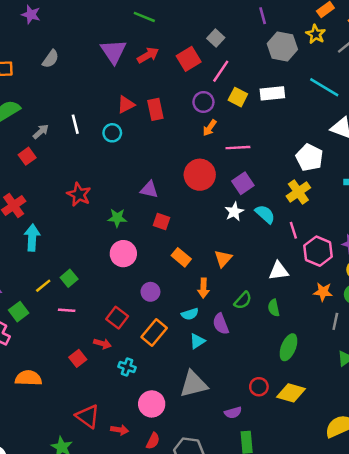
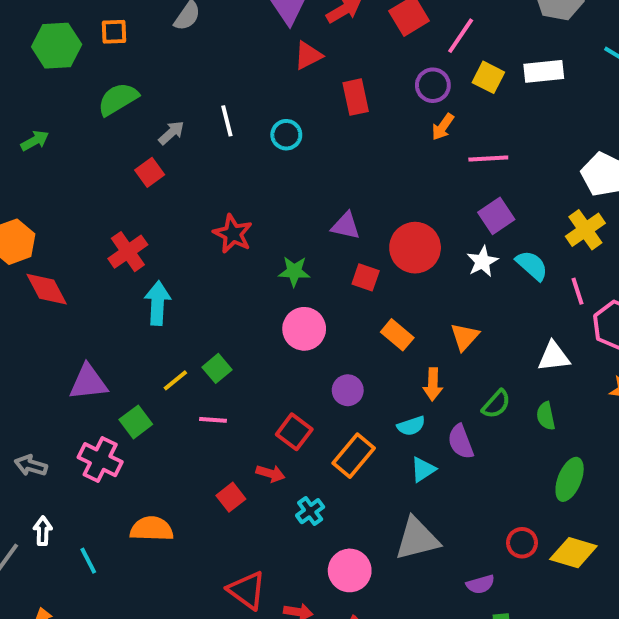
red triangle: (126, 104) -> (308, 56), moved
red circle: (200, 175) -> (415, 248), moved
cyan cross: (127, 367) -> (310, 511), turned 35

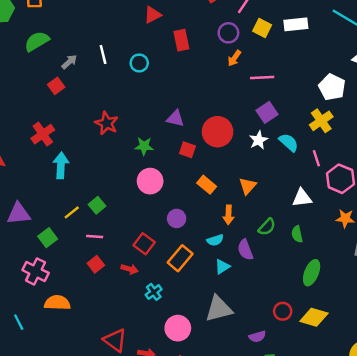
pink cross: (100, 460) -> (36, 271), moved
red square: (231, 497) -> (96, 264), moved

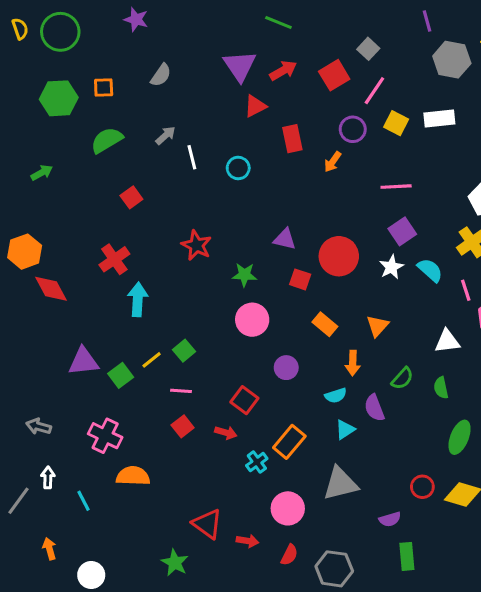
orange arrow: (234, 58) -> (333, 162), moved
gray arrow: (69, 62) -> (165, 135), moved
green square: (48, 238) -> (121, 375), moved
orange rectangle: (180, 258) -> (289, 442), moved

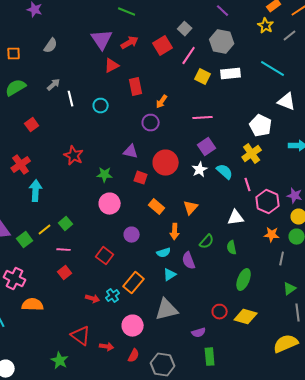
purple line: (427, 21) -> (223, 11), turned -32
gray hexagon: (452, 60) -> (222, 42), moved
purple circle: (353, 129) -> (151, 123), moved
red arrow: (226, 433) -> (93, 299), moved

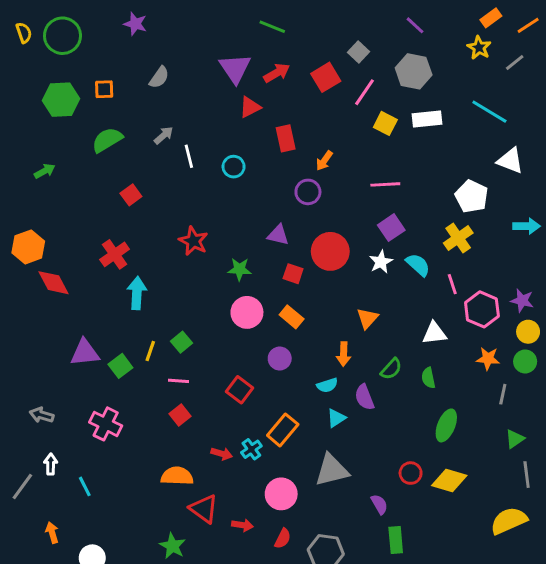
orange rectangle: (157, 207) -> (292, 317), moved
yellow line: (45, 230) -> (150, 351), turned -32
orange semicircle: (33, 305) -> (177, 476), moved
purple semicircle: (199, 333) -> (379, 504), turned -104

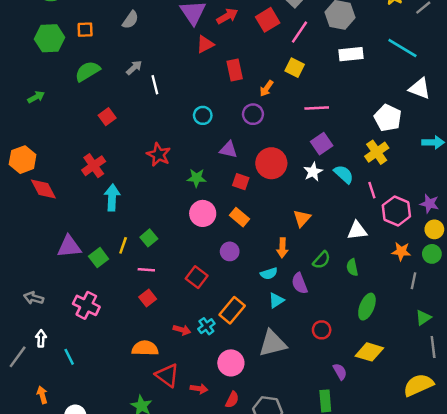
yellow square: (385, 123) -> (295, 68), moved
cyan circle: (234, 167) -> (203, 115), moved
red circle: (411, 473) -> (322, 330), moved
purple semicircle: (379, 504) -> (340, 372), moved

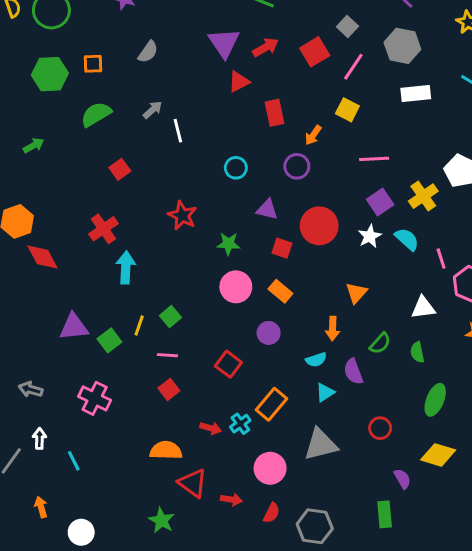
yellow cross: (377, 152) -> (423, 196), moved

